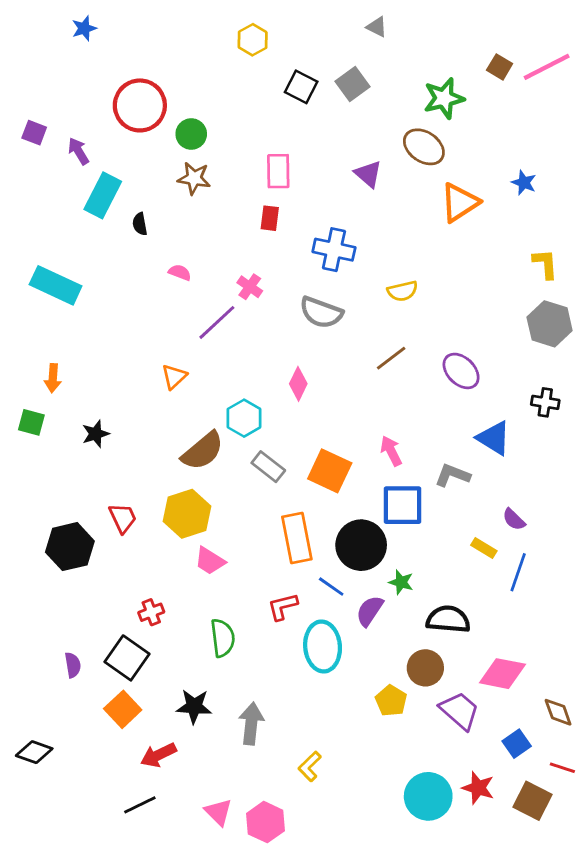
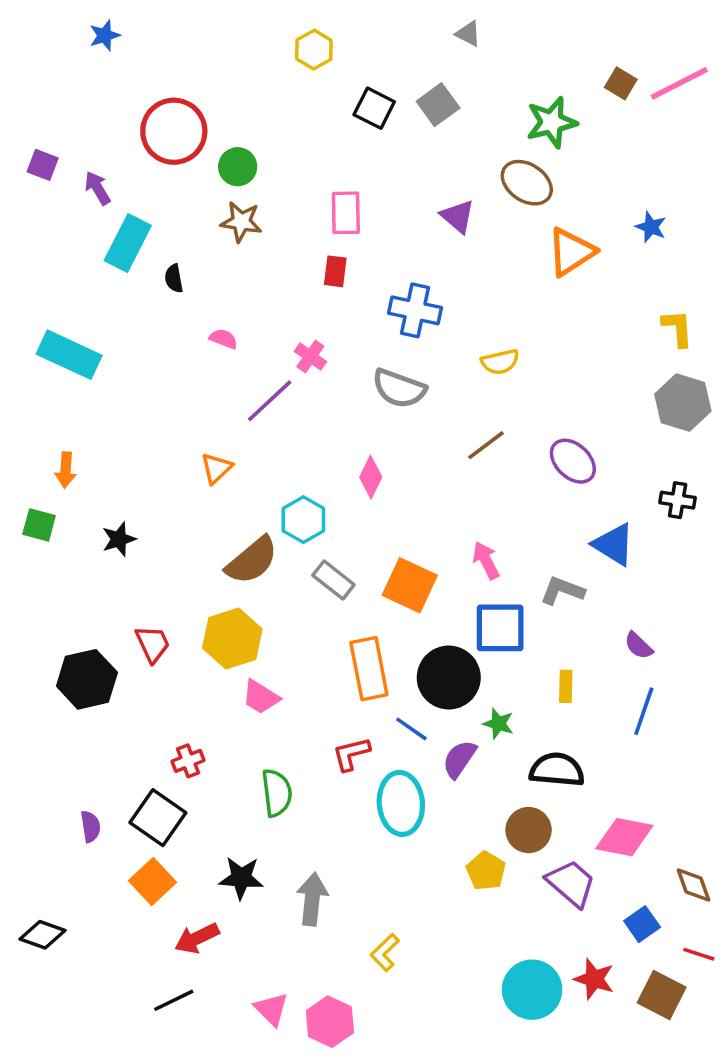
yellow rectangle: (484, 548) -> (566, 686), moved, turned 60

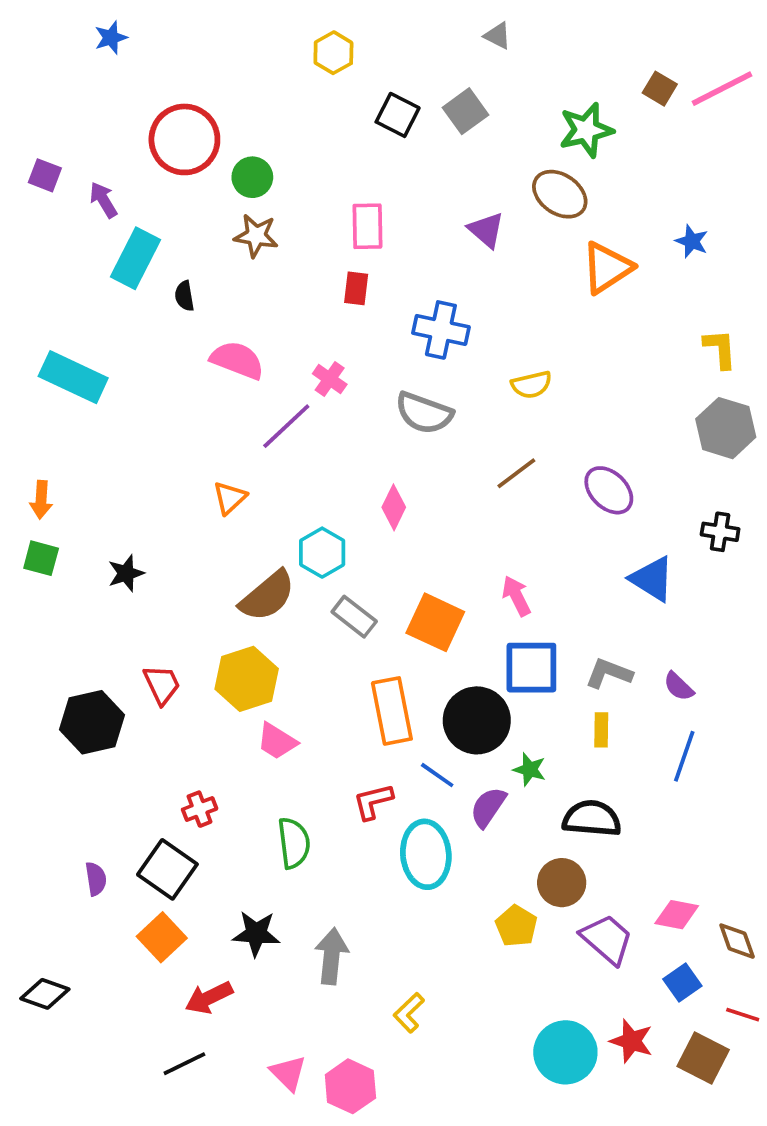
pink semicircle: (223, 339) -> (237, 360), size x1.8
orange arrow: (66, 470) -> (41, 500), moved
gray L-shape: (562, 591) -> (609, 673), moved
pink diamond: (624, 837) -> (677, 915), moved, size x0.7

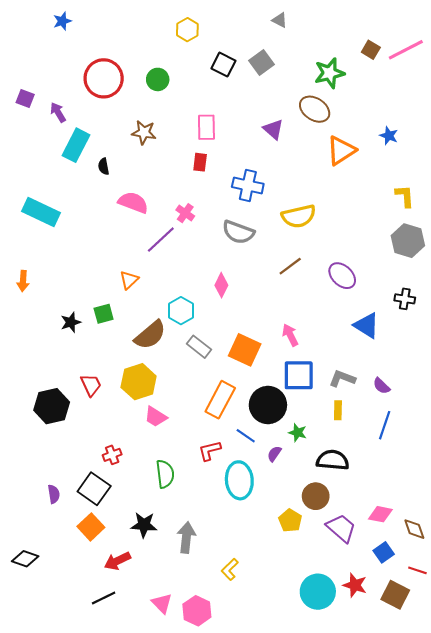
green circle: (252, 177) -> (158, 79), moved
yellow semicircle: (531, 385) -> (299, 216), size x1.5
green square: (41, 558) -> (104, 314), moved, turned -30
orange rectangle: (392, 711) -> (220, 400), turned 39
purple semicircle: (488, 807) -> (274, 454), size x0.7

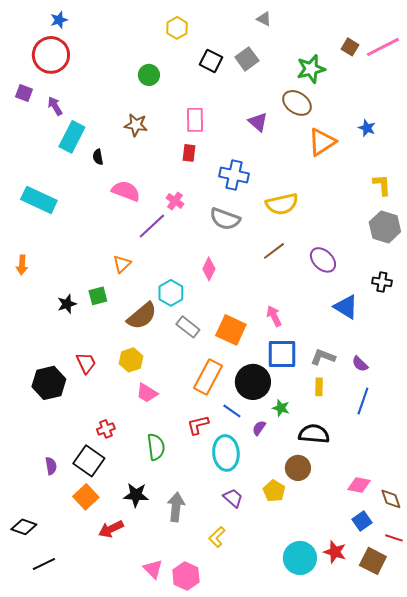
red circle: (104, 78) -> (51, 55), moved
yellow hexagon: (139, 382) -> (131, 360), size x0.7
purple trapezoid: (341, 528) -> (233, 498), moved, size x0.7
black line: (104, 598) -> (44, 564), moved

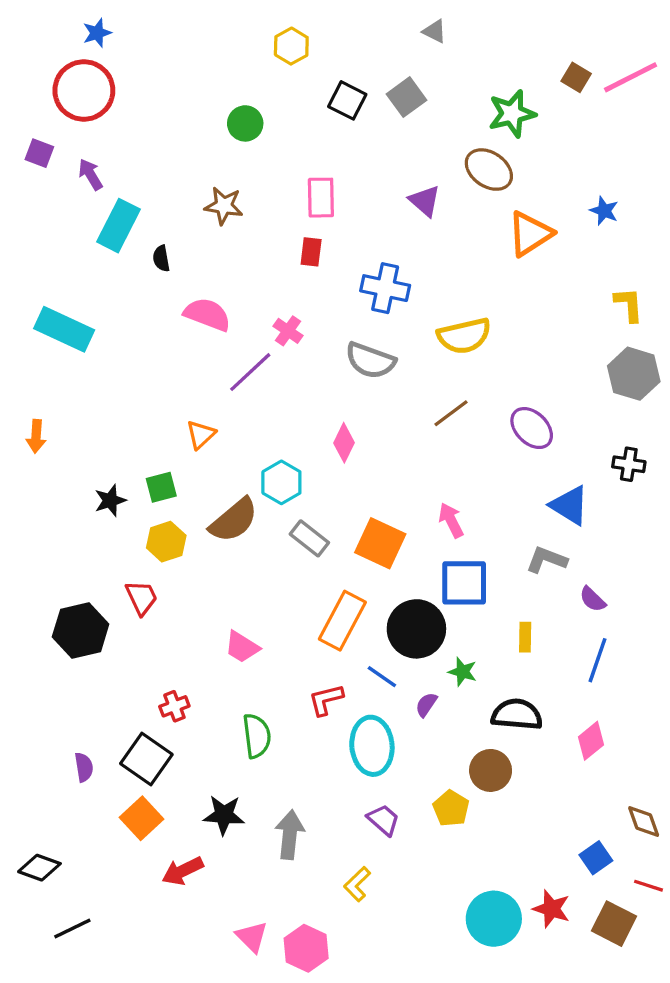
gray L-shape: (323, 357) -> (546, 560), moved
yellow hexagon: (131, 360) -> (166, 542), moved
pink diamond: (359, 485) -> (591, 741), moved, turned -50

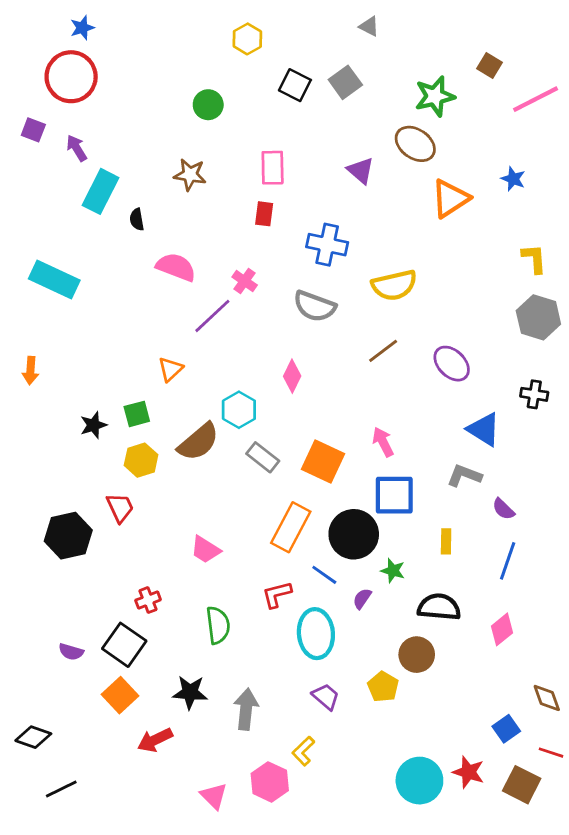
pink line: (630, 77) -> (536, 99), moved
purple semicircle: (84, 767) -> (71, 652), turned 115
pink hexagon: (306, 948) -> (270, 782), moved

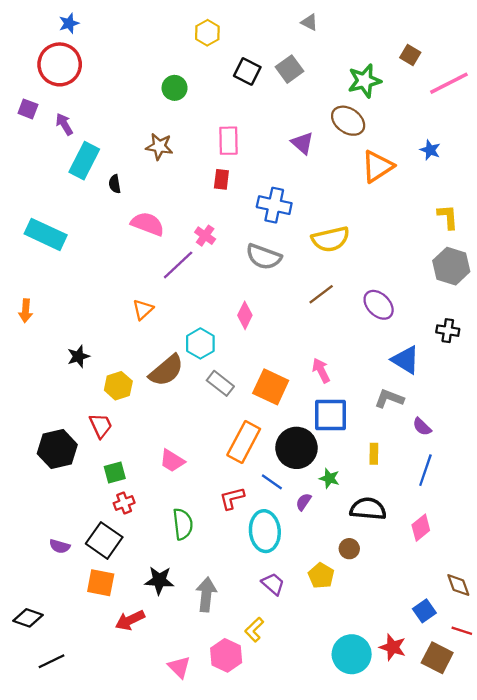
green square: (137, 414) -> (115, 472), moved
brown circle: (417, 655) -> (349, 549), size x0.7
orange square: (120, 695) -> (101, 583), turned -36

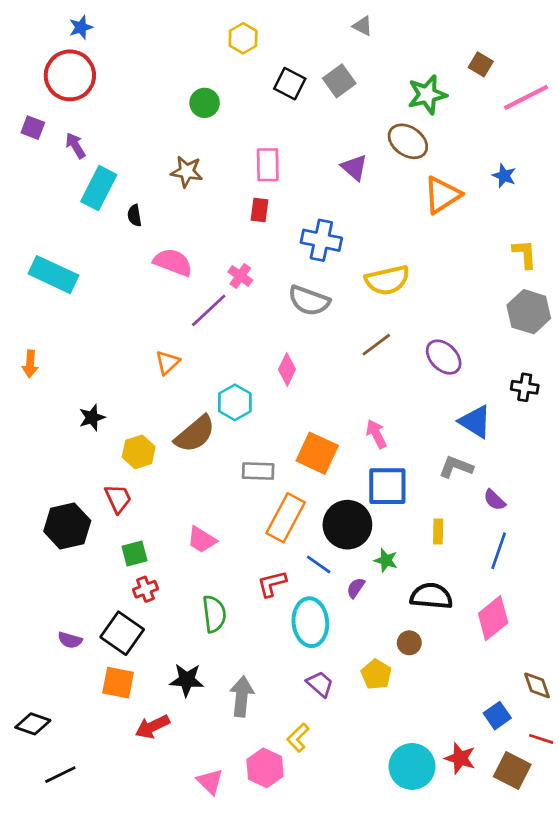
gray rectangle: (220, 383) -> (258, 471), moved, turned -36
pink diamond: (421, 528) -> (493, 618), size x1.4

